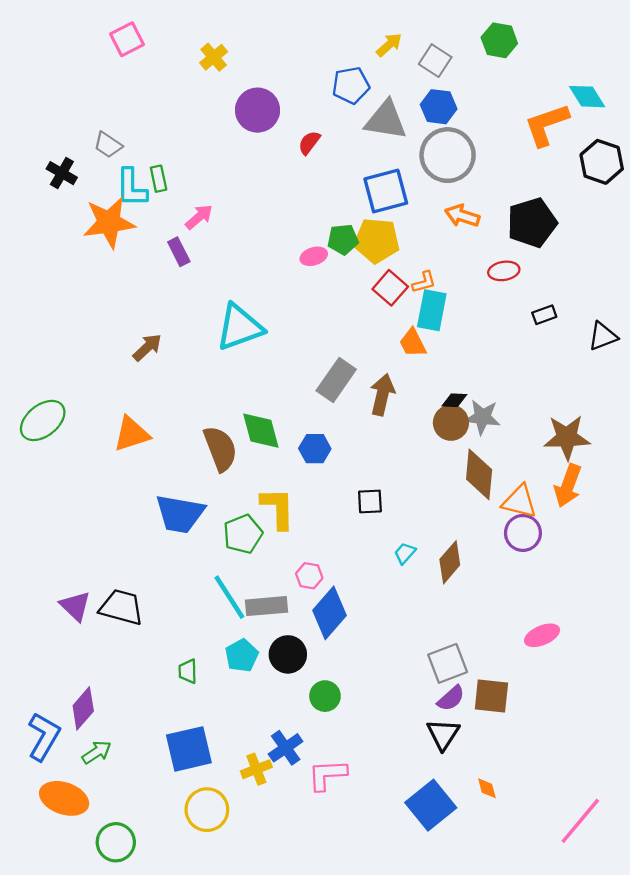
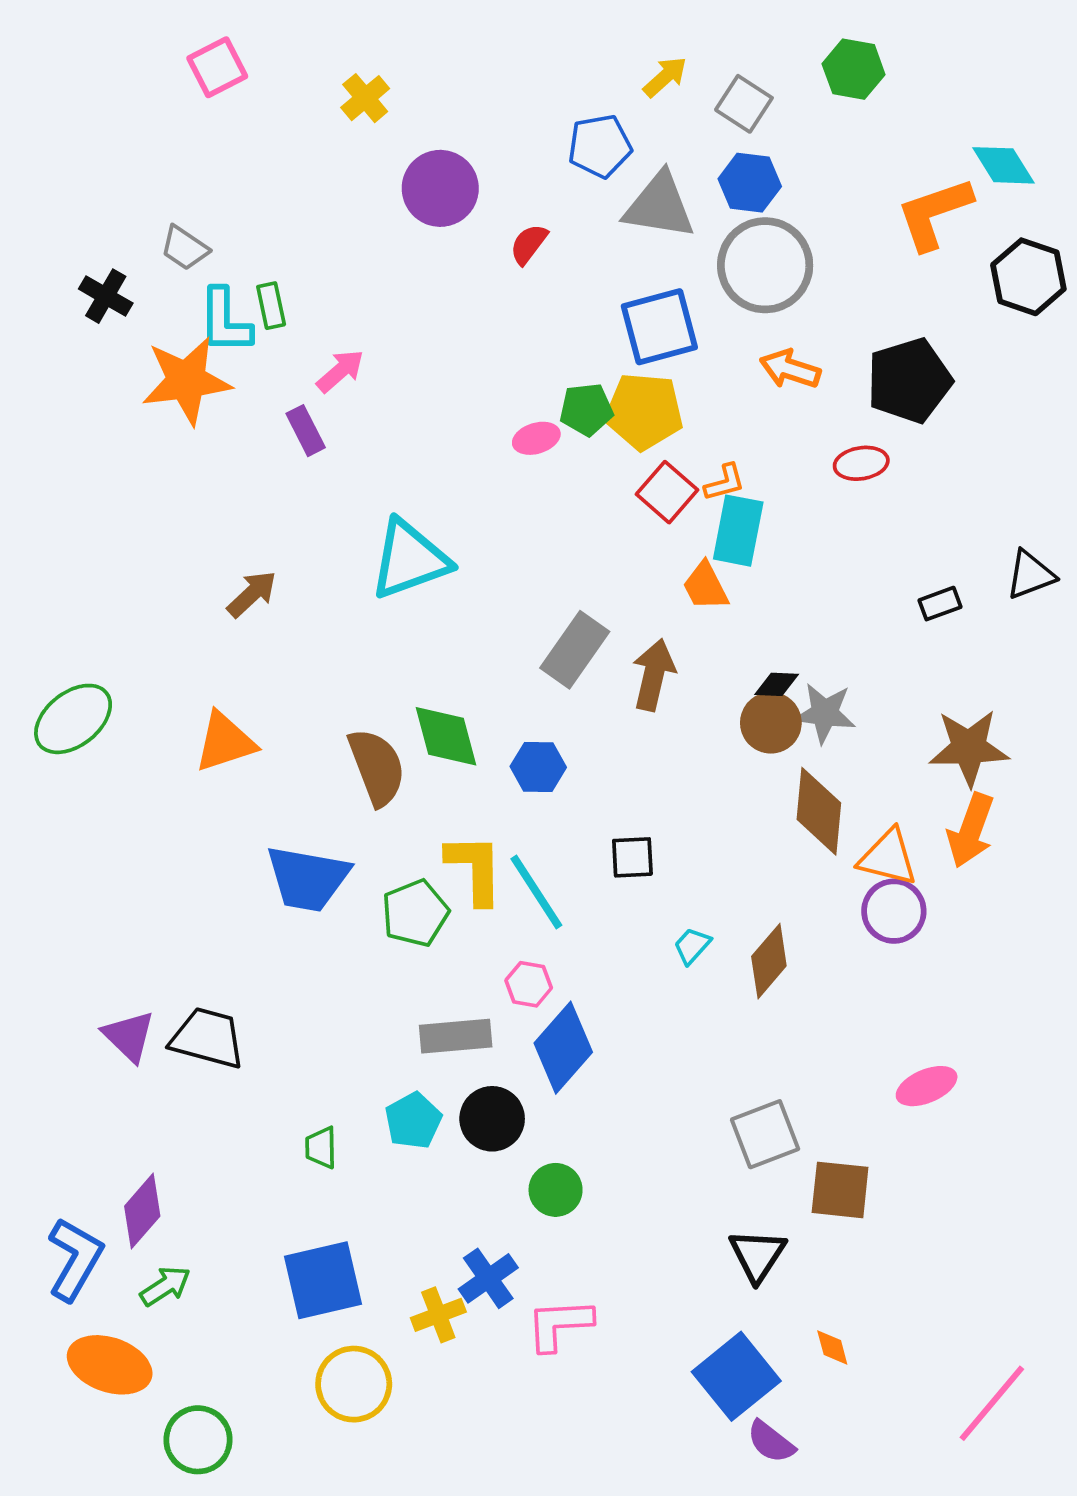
black rectangle: (544, 315) -> (940, 604), moved
cyan line: (229, 597) -> (536, 892), moved
purple semicircle: (451, 698) -> (771, 1442), moved, turned 80

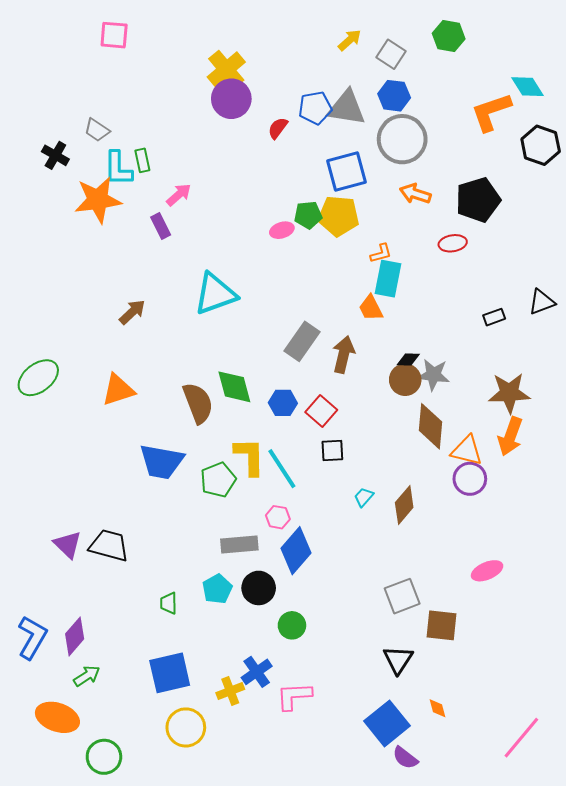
pink square: (217, 67) -> (114, 35), turned 32
yellow cross: (365, 98) -> (226, 69), moved, size x1.5
blue pentagon: (600, 146) -> (315, 108), moved
red square: (667, 492) -> (321, 411), moved
blue L-shape: (75, 1259) -> (32, 637), moved

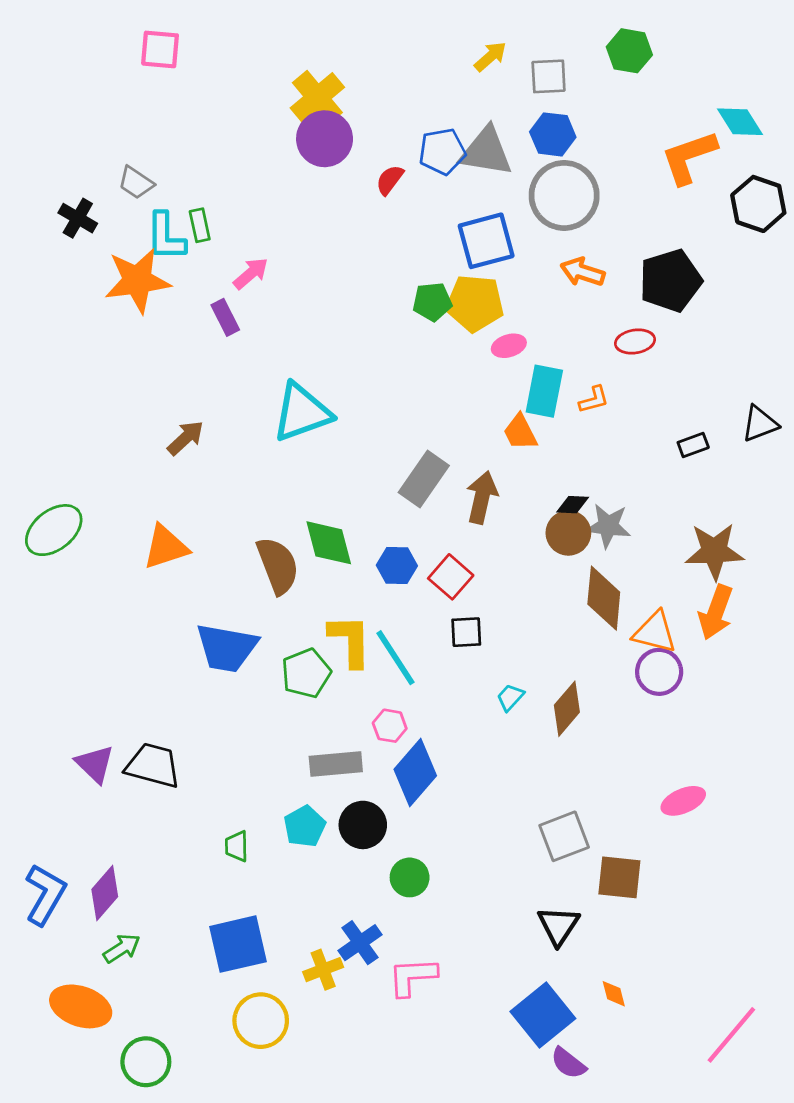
gray square: (391, 54) -> (549, 76), turned -36
pink ellipse: (282, 230) -> (509, 346), moved
orange L-shape: (381, 253) -> (594, 400), moved

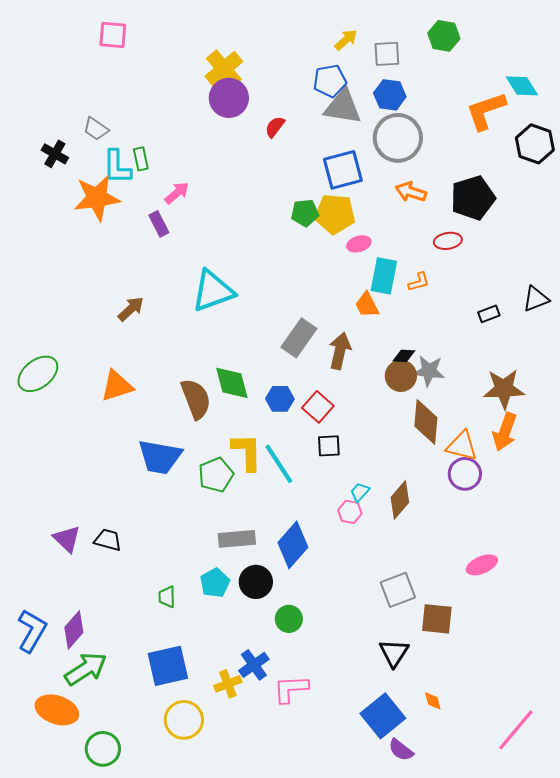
blue pentagon: (442, 152) -> (330, 81), moved
pink hexagon: (390, 726) -> (350, 512), moved
black trapezoid: (153, 765) -> (108, 540), size x0.7
green arrow: (122, 948) -> (86, 669), size x1.6

